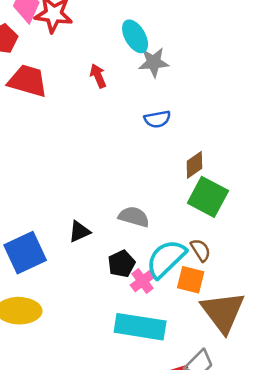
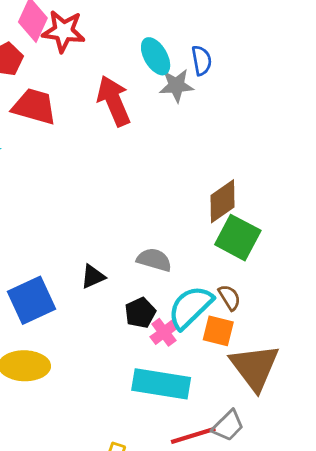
red arrow: (98, 76) -> (114, 101), size x1.8
blue semicircle: (157, 119) -> (202, 60), moved, turned -90
brown diamond: (194, 165) -> (222, 201), size x1.4

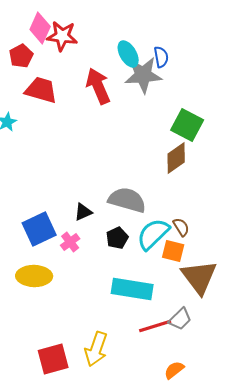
gray star: (176, 86) -> (143, 75), size x1.5
green square: (238, 238) -> (187, 125), moved
gray semicircle: (154, 260) -> (127, 200), size x1.5
pink cross: (164, 332) -> (70, 242), moved

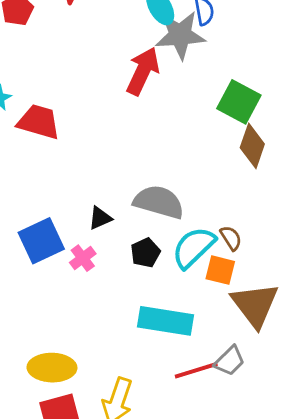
red arrow: (98, 86) -> (143, 71), moved, turned 48
red trapezoid: (41, 90) -> (39, 122), moved
brown diamond: (176, 158) -> (252, 146), moved, turned -36
yellow ellipse: (34, 276) -> (52, 368), moved

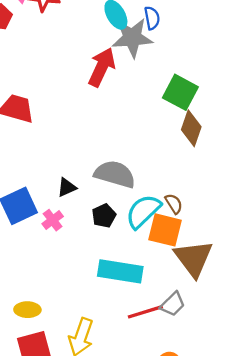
orange square: (220, 270) -> (165, 230), size x1.4
yellow ellipse: (52, 368) -> (27, 310), size x0.7

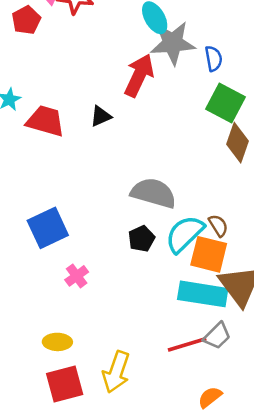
blue semicircle: (152, 18) -> (214, 59), moved
black triangle: (67, 187) -> (101, 116), moved
pink cross: (53, 220) -> (77, 276), moved
cyan rectangle: (120, 271) -> (203, 294), moved

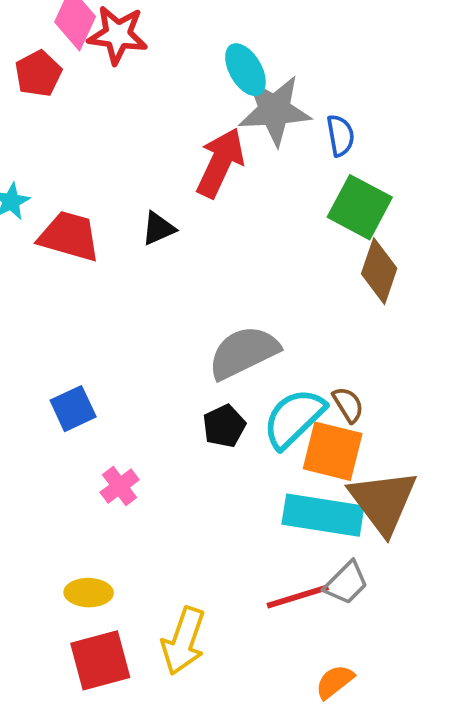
gray semicircle: (153, 193) -> (244, 352), turned -42
blue square: (48, 228) -> (73, 409), size x0.7

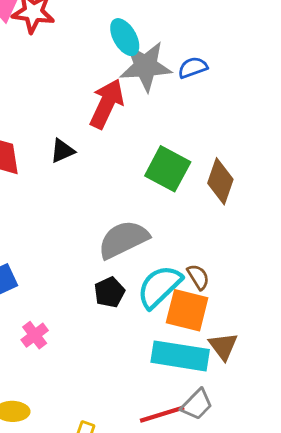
blue semicircle: (340, 136) -> (193, 68), moved, turned -100
green square: (360, 207) -> (168, 169), moved
brown triangle: (383, 502) -> (223, 346), size x0.6

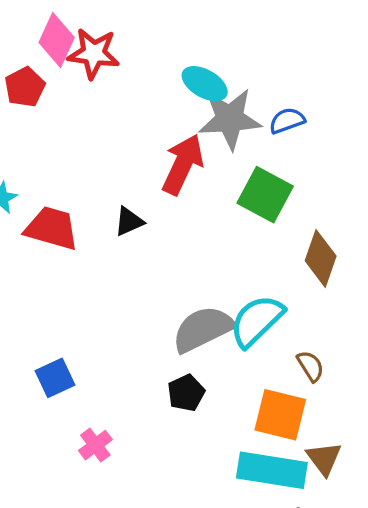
cyan ellipse: (125, 37) -> (205, 84), turned -30
green square: (168, 169) -> (265, 195), moved
brown semicircle: (198, 277) -> (311, 366), moved
cyan semicircle: (159, 287) -> (257, 321), moved

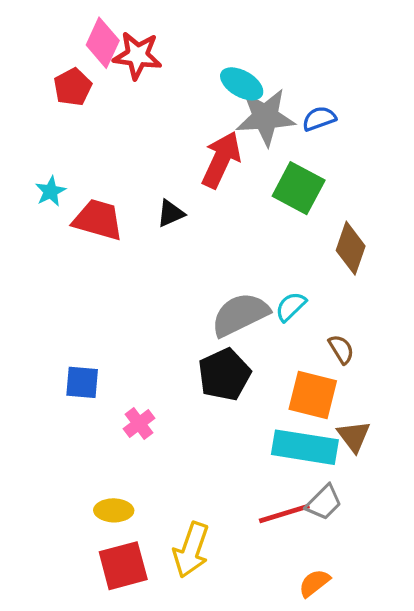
cyan semicircle: (257, 321) -> (291, 307), size x0.6
blue square: (55, 378) -> (82, 382), moved, turned 30
black pentagon: (186, 393) -> (224, 375), size x1.5

